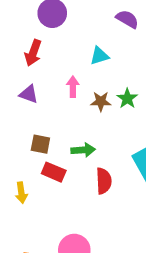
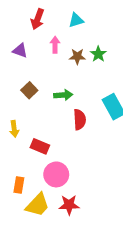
red arrow: (33, 53) -> (38, 19), moved
brown square: (40, 144) -> (29, 90), turned 35
red rectangle: (54, 172) -> (40, 146), moved

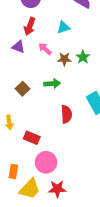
pink arrow: (55, 45) -> (45, 49), turned -48
purple triangle: (20, 51) -> (18, 47), moved
green arrow: (63, 95) -> (52, 84), moved

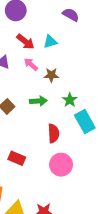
red arrow: (30, 26) -> (25, 42), moved, turned -72
green star: (83, 57) -> (70, 100), moved
pink circle: (46, 162) -> (61, 165), moved

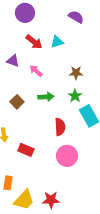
pink arrow: (31, 64) -> (36, 71), moved
brown star: (51, 75) -> (76, 73), moved

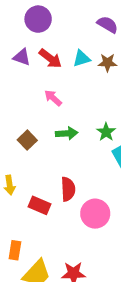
purple triangle: (13, 61) -> (22, 57), moved
brown star: (76, 73) -> (107, 63), moved
red semicircle: (60, 127) -> (68, 189), moved

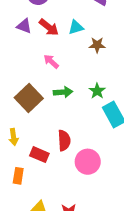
brown star: (107, 63) -> (97, 45), moved
brown square: (27, 140) -> (29, 98), size x1.6
orange rectangle: (15, 250) -> (18, 176), moved

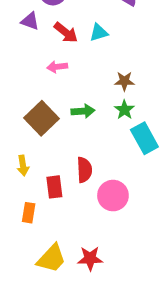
purple triangle: (24, 26) -> (30, 21), moved
brown star: (97, 45) -> (124, 81), moved
pink arrow: (51, 61) -> (57, 67), moved, turned -49
red rectangle: (39, 155) -> (54, 187), turned 60

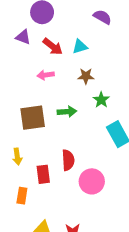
brown star: (124, 81) -> (86, 76), moved
green star: (124, 110) -> (101, 100), moved
brown square: (41, 118) -> (33, 118), turned 36

